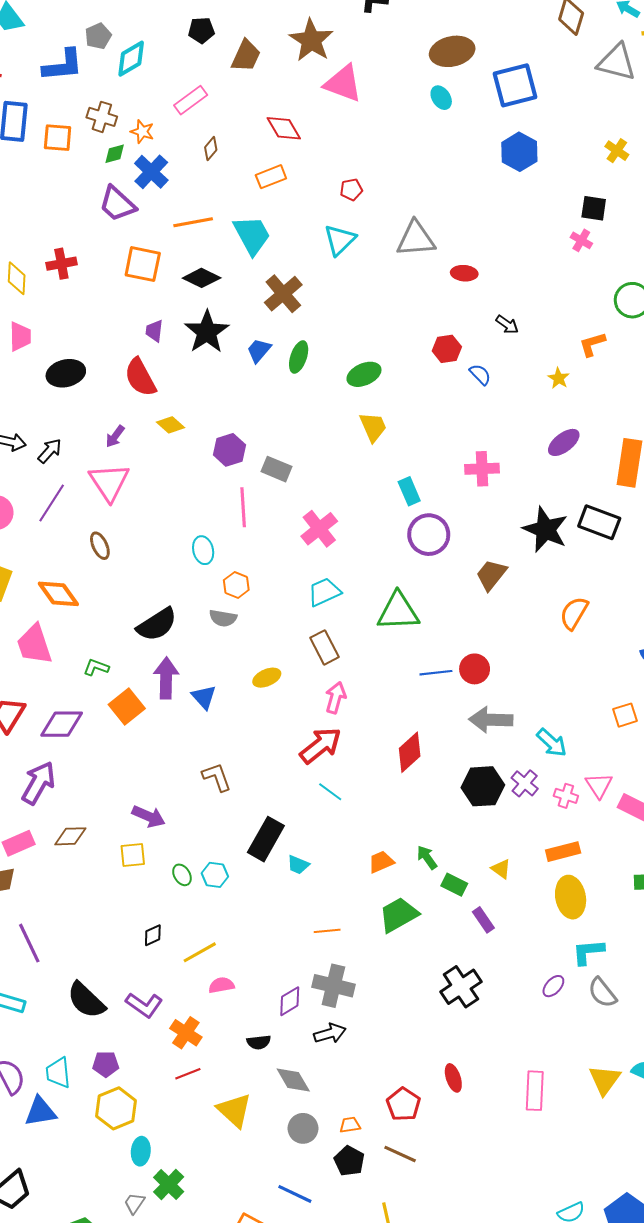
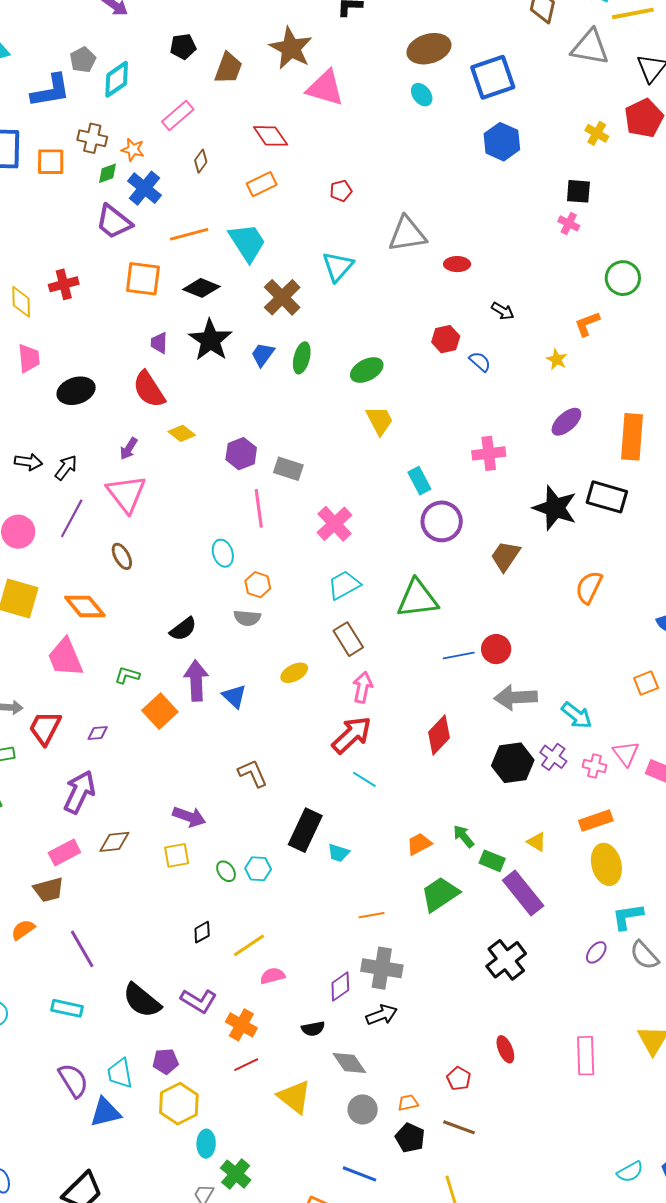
cyan triangle: (340, 240) -> (338, 266), moved
black semicircle: (157, 624) -> (183, 629), size x0.7
purple diamond: (62, 724) -> (98, 733), size x0.5
purple rectangle: (483, 920) -> (523, 893), size x1.8
red pentagon: (403, 1104) -> (459, 1079), size x0.7

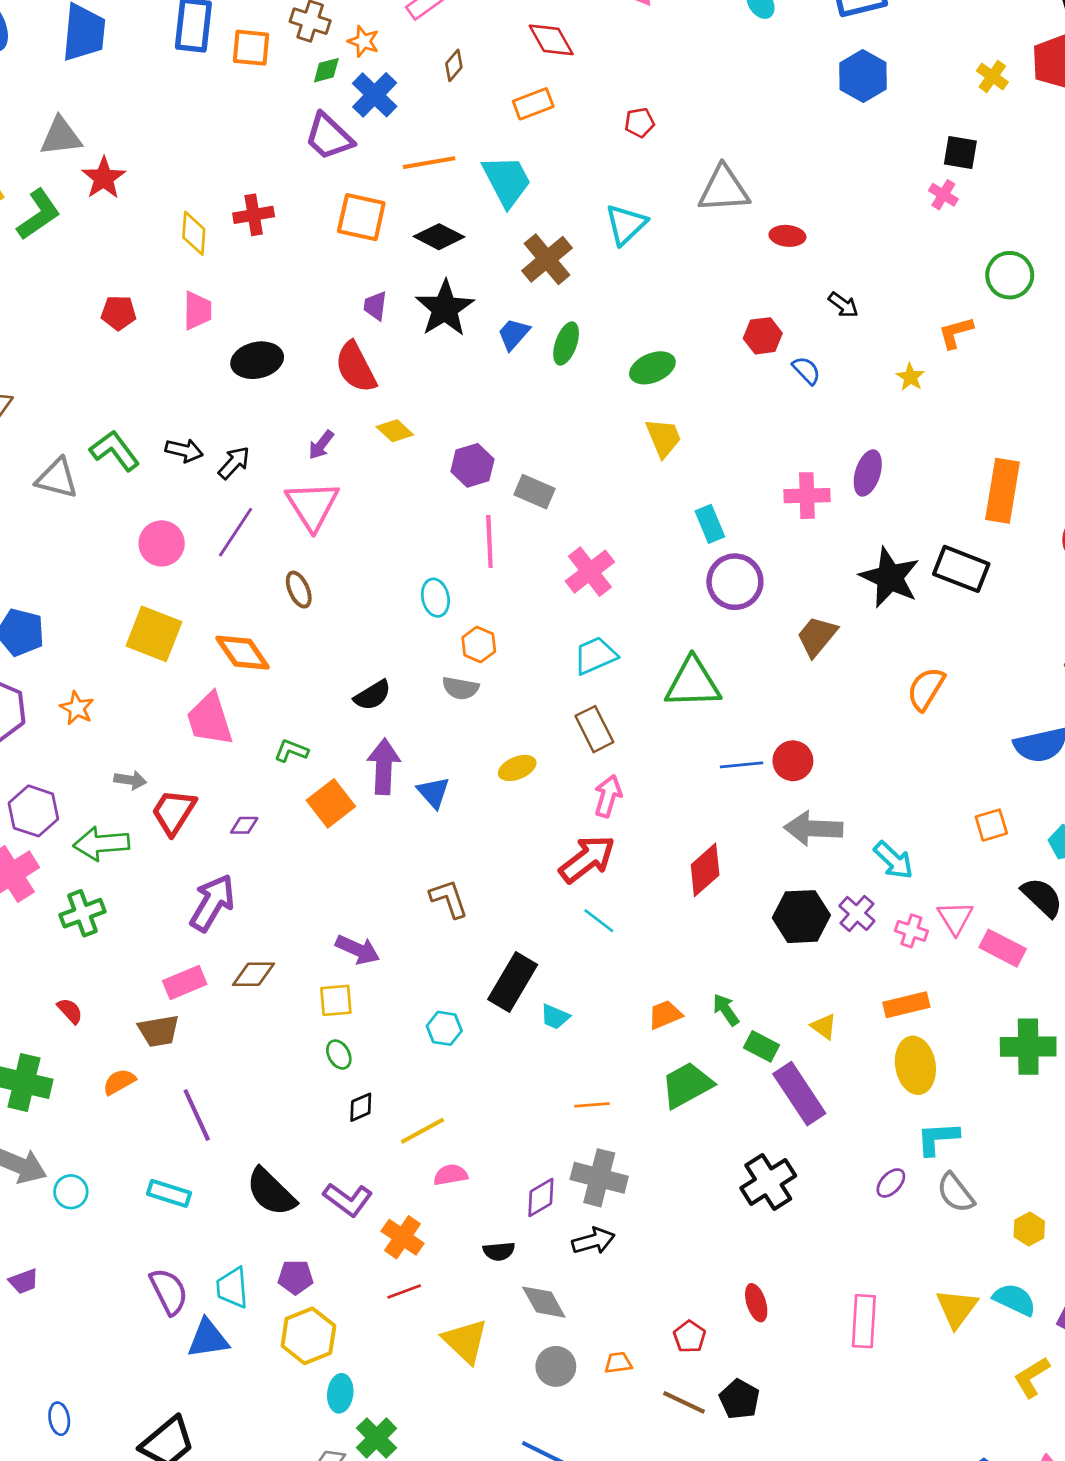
purple ellipse: (566, 422) -> (868, 473), moved, turned -36
green ellipse: (226, 871) -> (339, 1055), moved
black pentagon: (410, 1138) -> (739, 1399), moved

